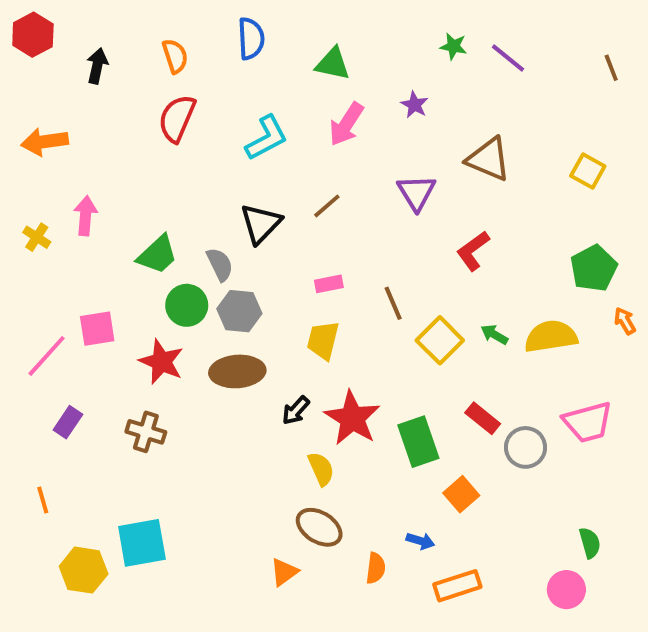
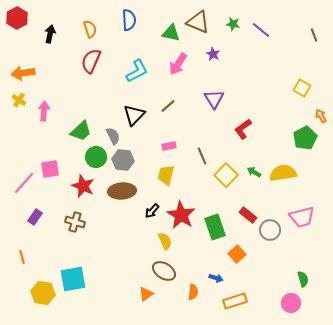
brown triangle: (489, 159) -> (198, 22), moved
yellow cross: (37, 237) -> (19, 100), moved
orange arrow: (625, 321) -> (321, 116), moved

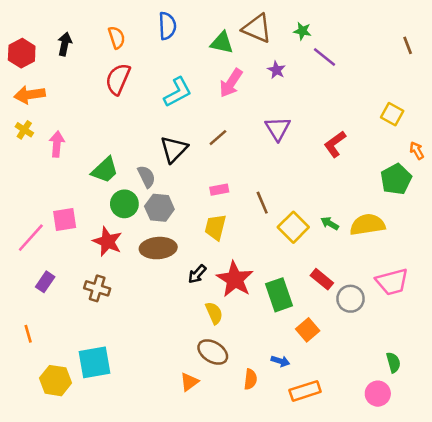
red hexagon: (17, 18) -> (22, 53), moved
purple line: (261, 30) -> (325, 57), moved
red L-shape: (243, 129) -> (335, 144), moved

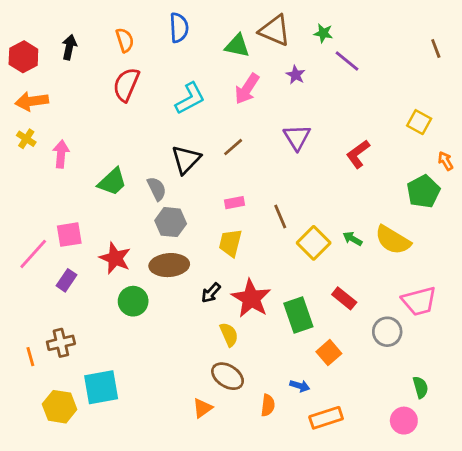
green circle: (124, 204) -> (133, 301), moved
yellow semicircle: (367, 225) -> (393, 240), turned -140
purple rectangle: (45, 282) -> (66, 280), moved
brown cross: (97, 288) -> (61, 343), moved, turned -30
gray circle: (350, 299) -> (387, 332), moved

